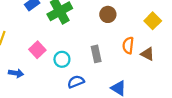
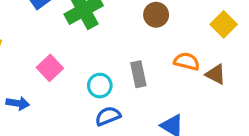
orange semicircle: (128, 45) -> (187, 61), turned 98
cyan circle: (62, 59) -> (100, 86), moved

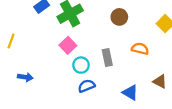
pink square: (50, 68) -> (68, 45), moved
brown triangle: (216, 74) -> (160, 81), moved

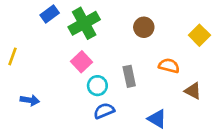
brown triangle: (160, 81) -> (193, 91), moved

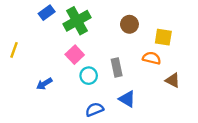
yellow square: (199, 35) -> (163, 37), moved, turned -36
blue arrow: (30, 100) -> (44, 84), moved, turned 140
blue semicircle: (104, 111) -> (94, 109), moved
blue triangle: (157, 119) -> (127, 99), moved

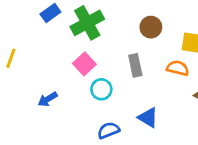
gray rectangle: (117, 67) -> (135, 65), moved

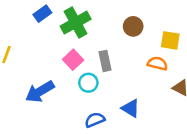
gray rectangle: (135, 65) -> (105, 61), moved
blue arrow: (48, 99) -> (40, 92), size x1.6

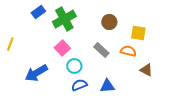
gray rectangle: (105, 61) -> (101, 50), moved, turned -35
blue triangle: (131, 108) -> (107, 86), turned -35
blue semicircle: (95, 120) -> (79, 85), moved

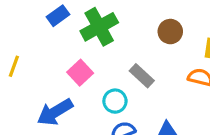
pink square: (62, 48) -> (80, 73), moved
gray rectangle: (101, 50) -> (142, 76), moved

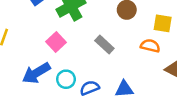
cyan circle: (115, 101) -> (66, 79), moved

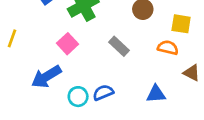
cyan circle: (66, 79) -> (78, 97), moved
blue triangle: (124, 89) -> (156, 94), moved

